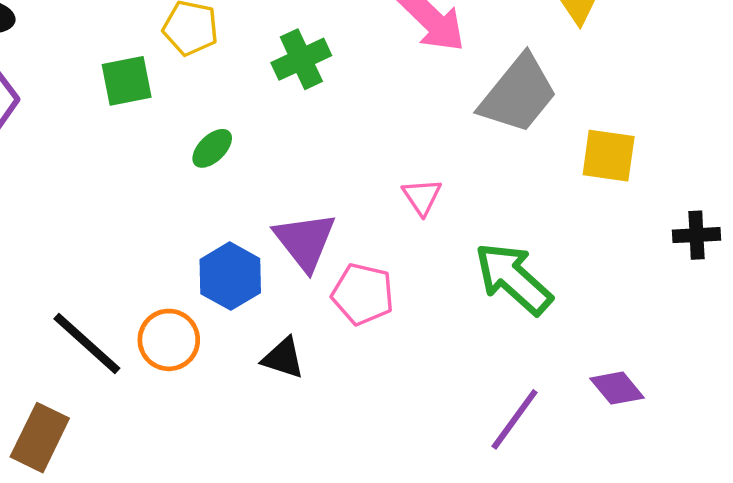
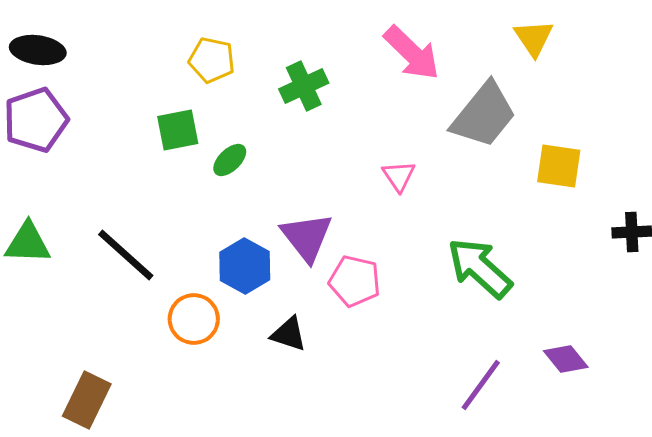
green square: (127, 81) -> (178, 130), moved
pink triangle: (422, 197) -> (399, 176), moved
black line: (87, 344) -> (126, 255), moved

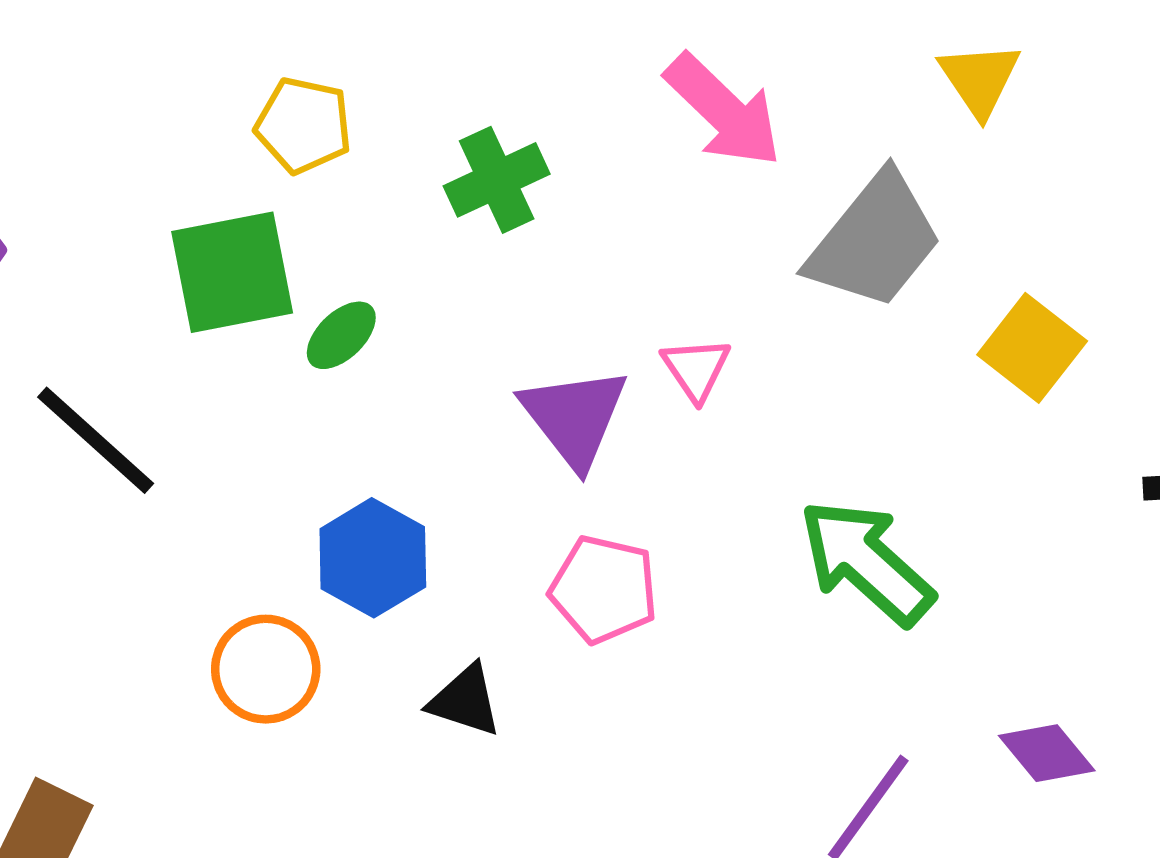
green square: (178, 130) -> (232, 272), size x1.4
yellow square: (559, 166) -> (1032, 348), turned 30
purple triangle: (307, 237) -> (574, 417), moved
black line: (126, 255) -> (96, 440), moved

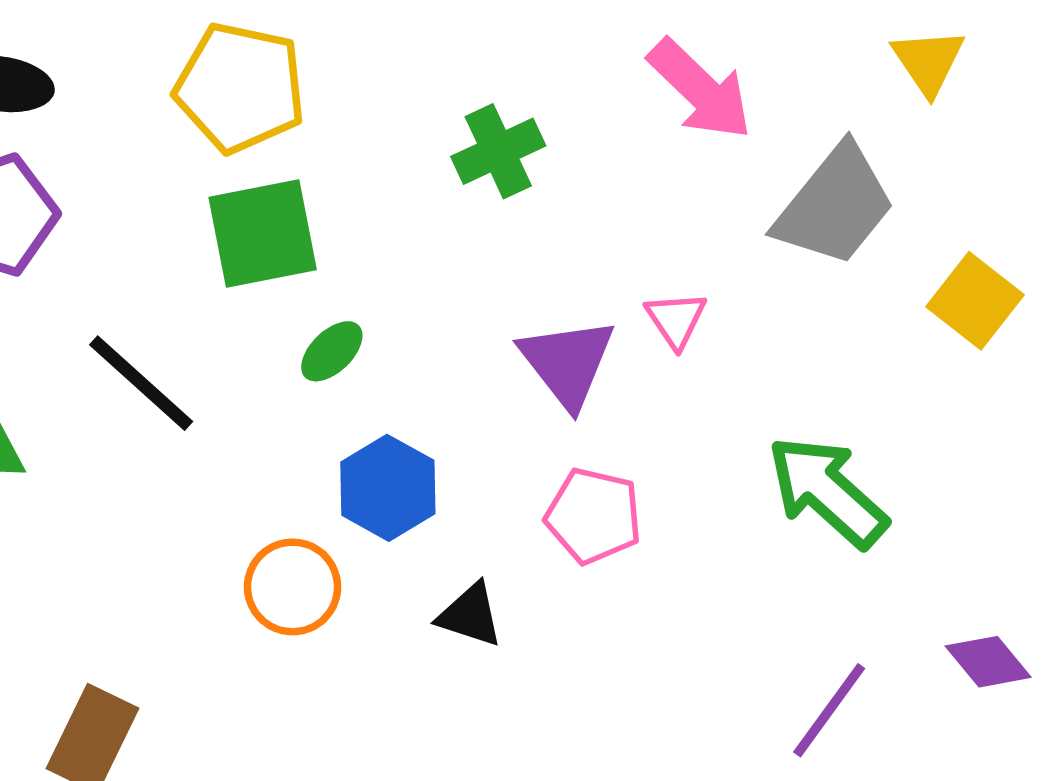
yellow pentagon: (303, 125) -> (240, 88), moved, size x1.5
green ellipse: (341, 335) -> (332, 351), moved

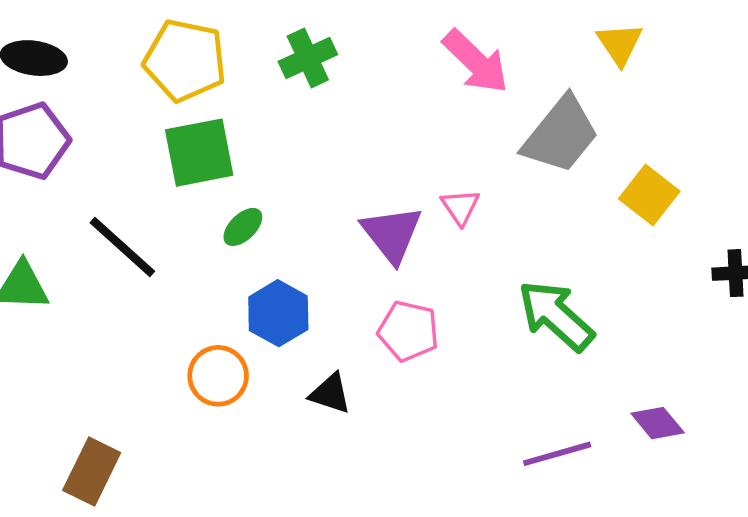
green cross: (498, 151) -> (308, 58), moved
purple line: (829, 710) -> (557, 454), turned 38

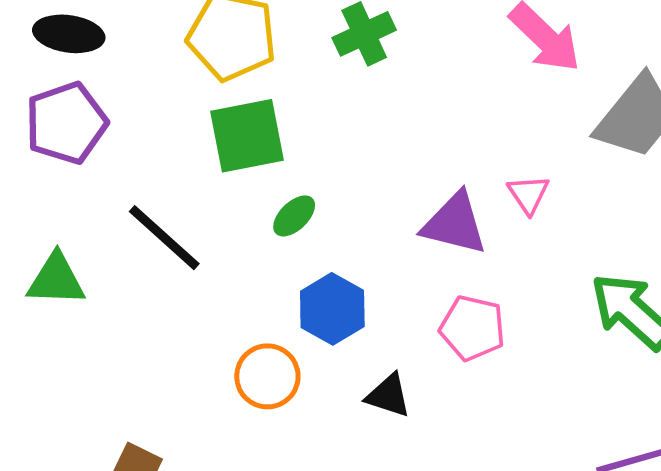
purple triangle: (392, 234) -> (455, 224), turned -38

